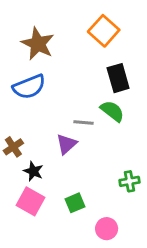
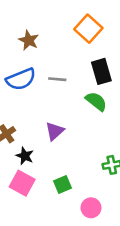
brown star: (38, 44) -> (29, 40), size x0.7
gray line: (84, 123) -> (57, 79), moved

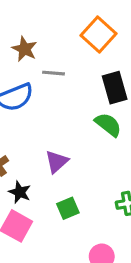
gray line: (57, 79) -> (53, 73), moved
green square: (62, 184) -> (68, 208), moved

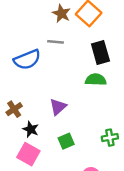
brown star: (24, 49) -> (61, 14), moved
green semicircle: (108, 125) -> (96, 80), turned -36

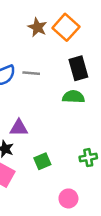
gray line: (56, 42) -> (31, 73), moved
purple triangle: (58, 107) -> (19, 128), moved, turned 42

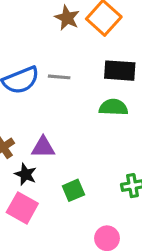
black rectangle: (78, 68) -> (120, 71), turned -70

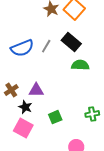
black rectangle: (120, 71) -> (71, 42), moved, turned 36
gray line: (59, 77) -> (46, 46), turned -64

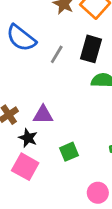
black rectangle: (71, 42) -> (91, 49), turned 66
blue semicircle: (22, 48) -> (21, 38), moved, turned 60

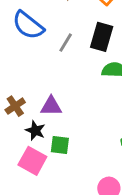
green square: (69, 152) -> (60, 145), moved, turned 30

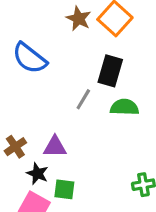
gray line: (66, 43) -> (83, 99), moved

